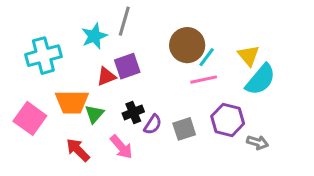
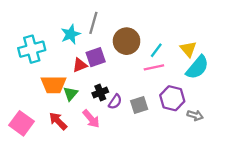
brown circle: (187, 45) -> (127, 41), moved
pink square: (30, 118) -> (21, 123), moved

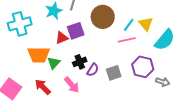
yellow triangle: (188, 49) -> (146, 24), moved

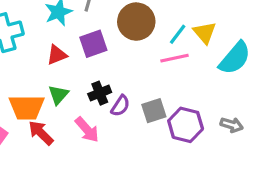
red triangle: (62, 38) -> (57, 55), moved
orange trapezoid: (39, 55) -> (27, 107), moved
purple hexagon: (143, 67) -> (186, 125), moved

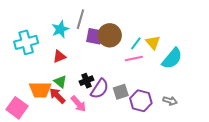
purple square: (93, 44) -> (95, 36), moved, turned 30
green triangle: (58, 95) -> (60, 82), turned -32
purple semicircle: (120, 106) -> (100, 89), size x1.5
red arrow: (41, 133) -> (57, 96), moved

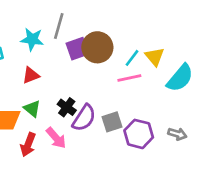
cyan star: (60, 29) -> (32, 39), turned 30
purple square: (95, 36) -> (77, 49), turned -30
black cross: (87, 81) -> (67, 107), turned -32
red arrow: (57, 96) -> (28, 145), moved, turned -114

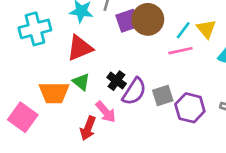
red triangle: (31, 75) -> (80, 48), size x1.5
red arrow: (28, 145) -> (88, 128), moved

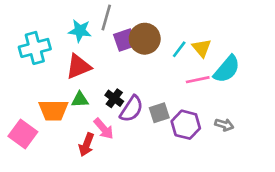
pink line: (180, 51) -> (198, 80), moved
green triangle: (81, 82) -> (80, 100), turned -42

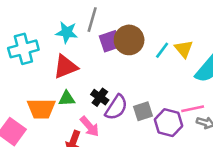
pink line: (198, 80) -> (193, 109), moved

